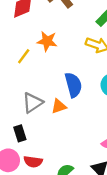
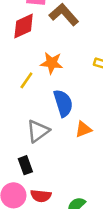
blue semicircle: (73, 85) -> (63, 103), moved
orange triangle: (59, 106) -> (83, 129), moved

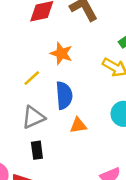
yellow line: (26, 80) -> (32, 78), moved
black rectangle: (25, 165) -> (37, 150), moved

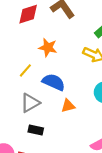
blue semicircle: (64, 95) -> (54, 82), turned -55
black rectangle: (37, 150) -> (36, 130), turned -64

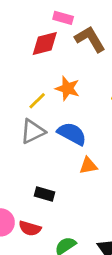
yellow line: (25, 70) -> (37, 101), moved
gray triangle: (30, 103) -> (33, 131), moved

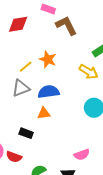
red diamond: (45, 44) -> (18, 24), moved
blue semicircle: (72, 134) -> (49, 92), turned -40
orange triangle: (88, 166) -> (44, 113), moved

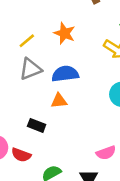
yellow line: (26, 67) -> (27, 41), moved

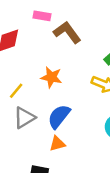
blue semicircle: (65, 74) -> (59, 116), turned -35

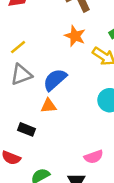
orange star: (51, 77) -> (75, 36), moved

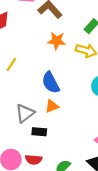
gray triangle: (21, 75) -> (25, 113), moved
blue semicircle: (55, 80) -> (51, 83), turned -60

